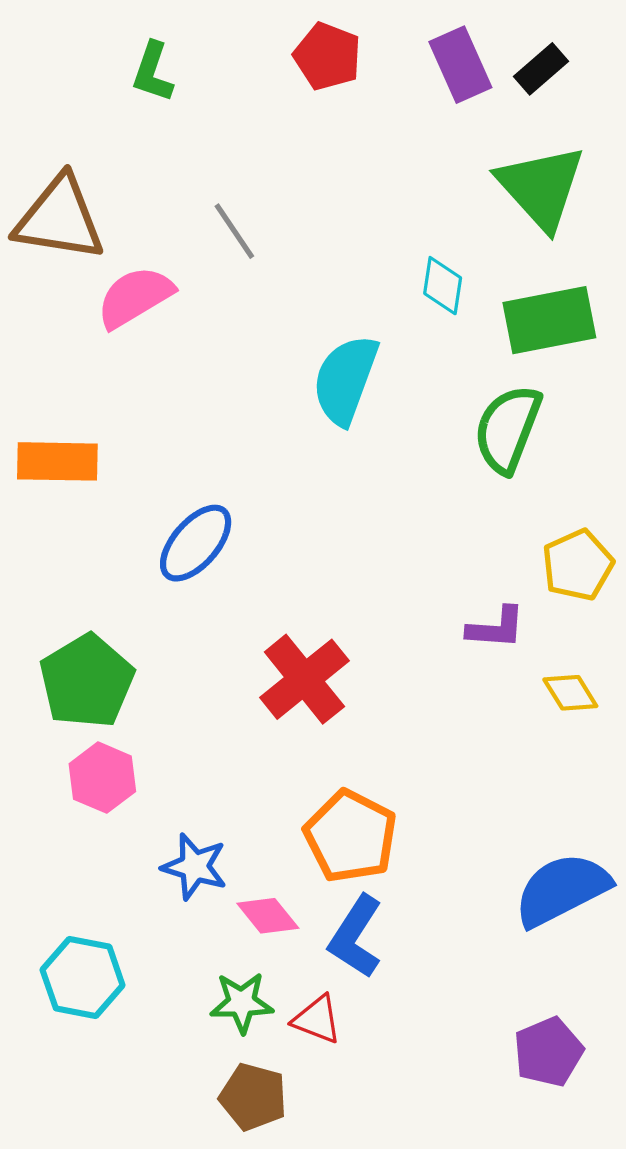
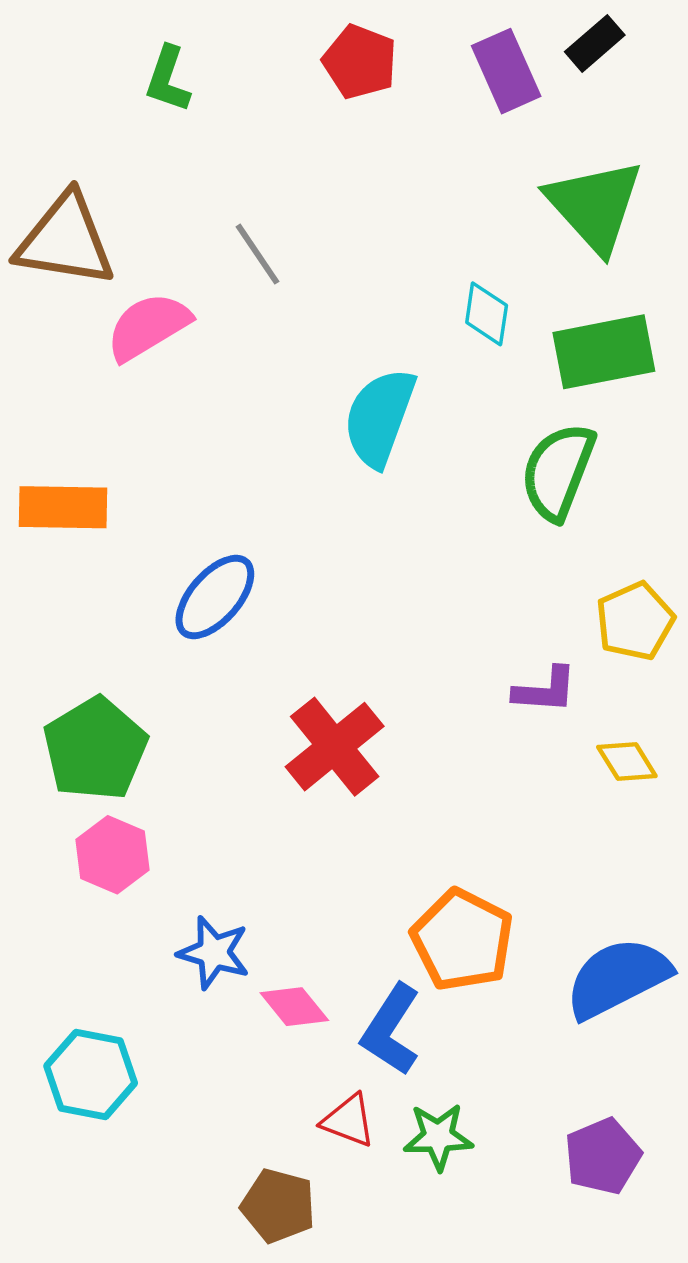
black rectangle: (541, 69) -> (595, 43), moved
orange pentagon: (351, 836) -> (462, 940), moved
green star: (242, 1003) -> (438, 1137), moved

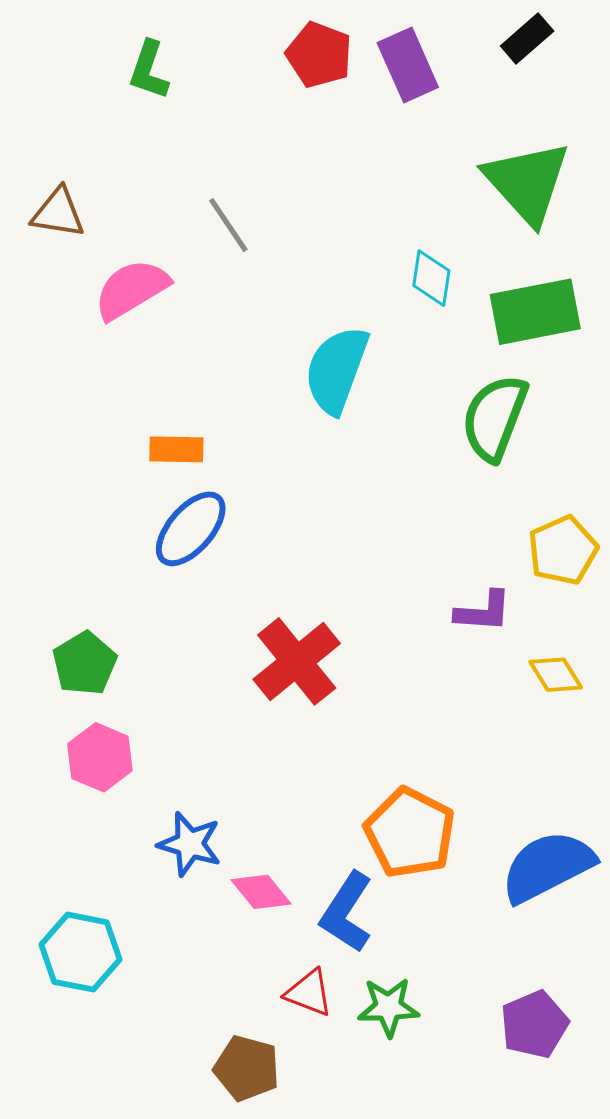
purple rectangle: (506, 71) -> (408, 65), moved
brown triangle: (65, 240) -> (58, 213), size x0.6
orange rectangle: (63, 507) -> (176, 449), moved, size x0.7
green pentagon: (95, 749) -> (85, 663), size x0.7

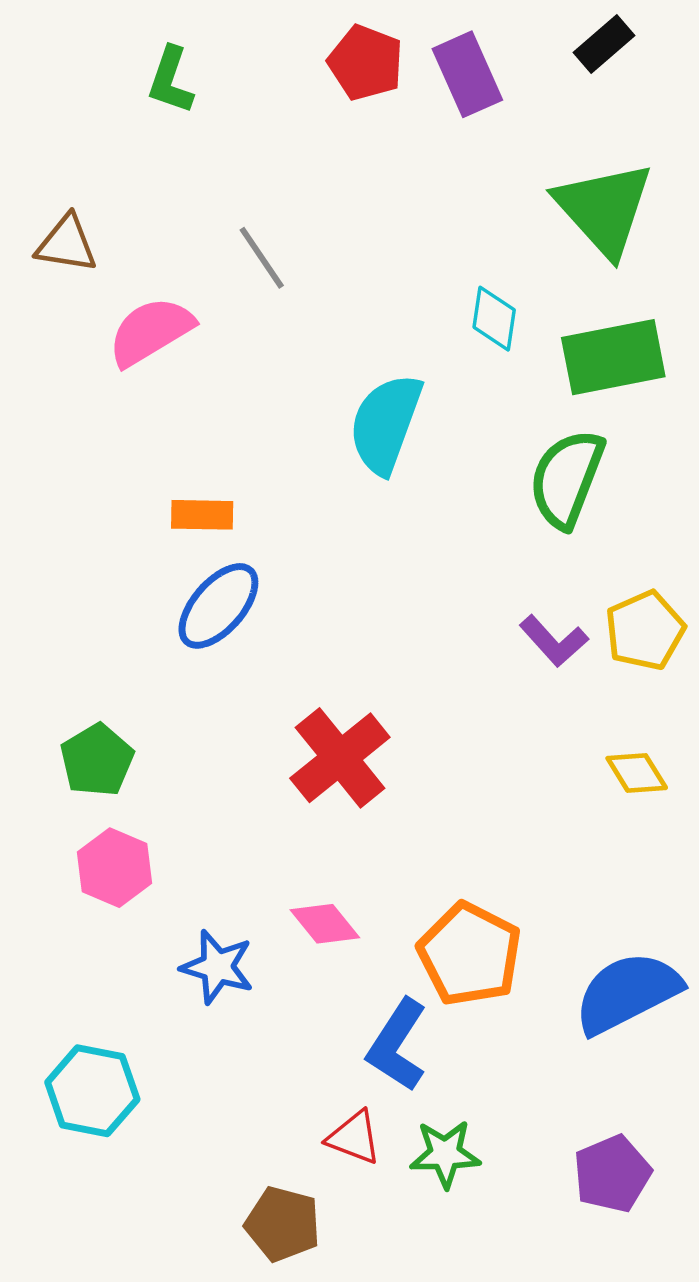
purple L-shape: (483, 611) -> (554, 641), moved, turned 44
pink diamond: (261, 892) -> (325, 924), moved

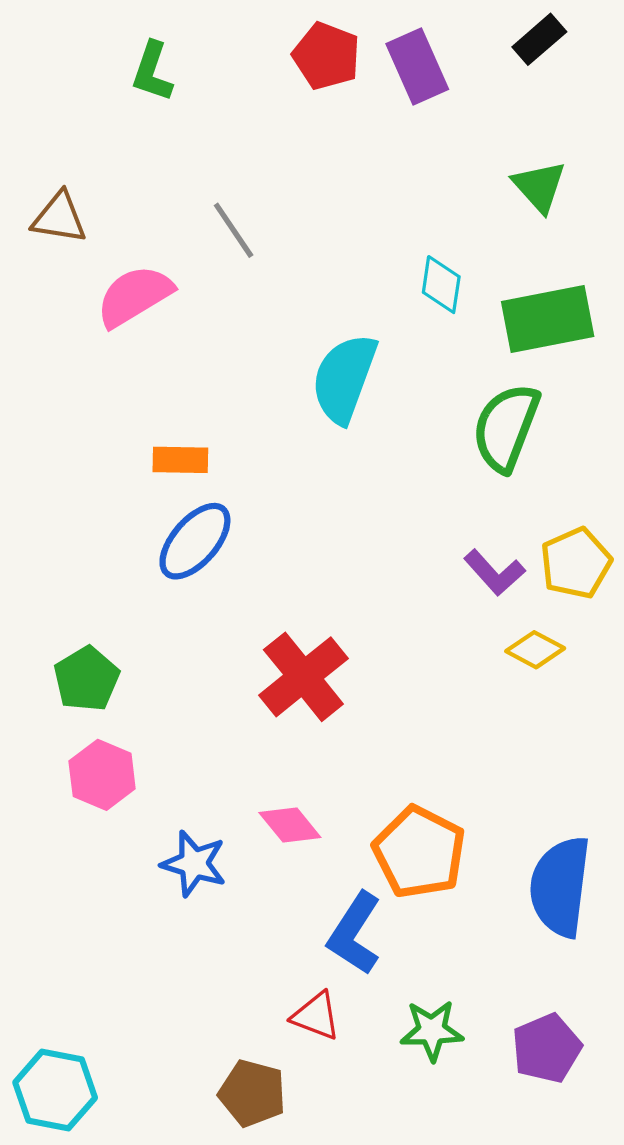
green triangle: (604, 209) -> (539, 186), size x0.6
yellow diamond: (637, 773) -> (535, 650), moved, turned -30
blue semicircle: (627, 993) -> (560, 887), turned -56
cyan hexagon: (92, 1091) -> (55, 1090), moved
green star: (445, 1154) -> (432, 1031), moved

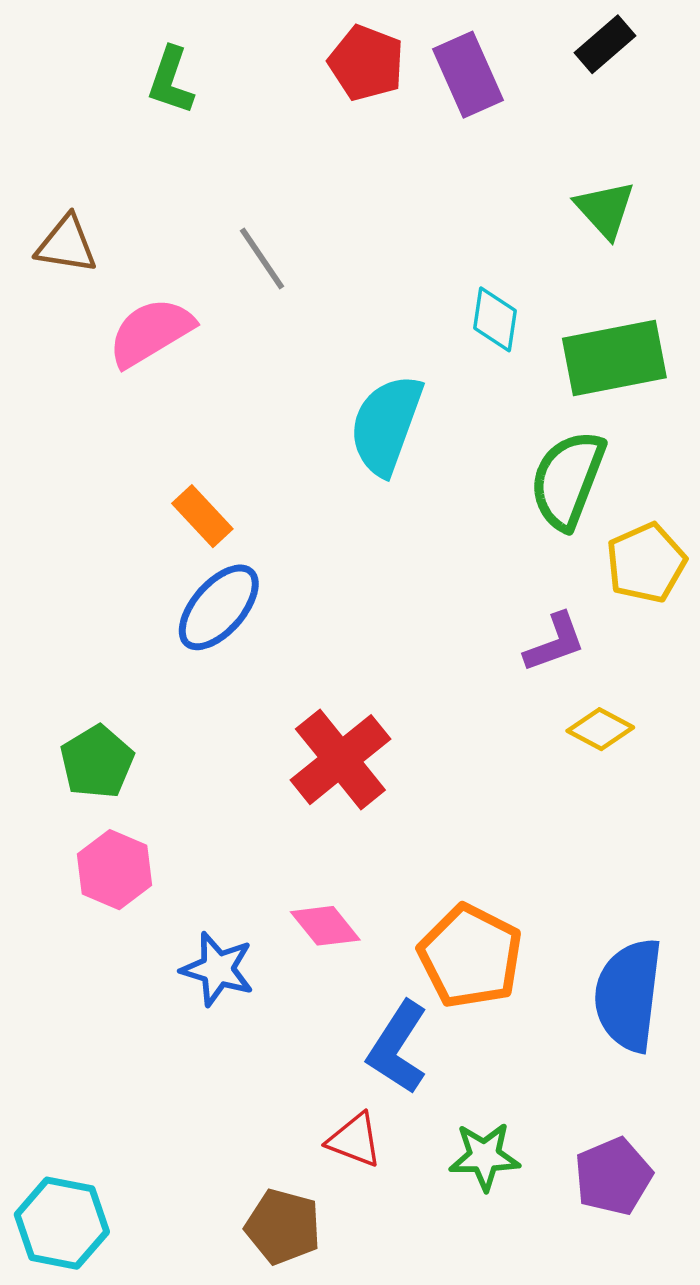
orange rectangle: (180, 460) -> (202, 516), turned 46
yellow pentagon: (576, 563) -> (646, 563), moved
purple L-shape: (494, 572) -> (555, 642), turned -68

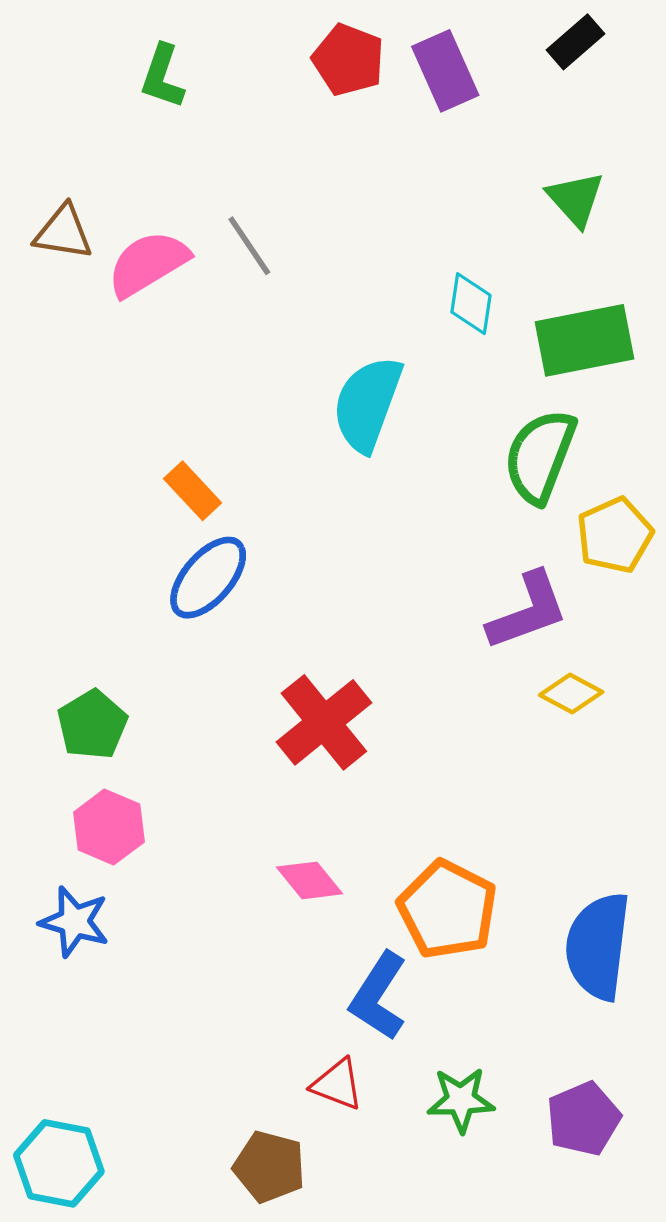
pink semicircle: (151, 332) -> (148, 264), moved
purple L-shape: (555, 642) -> (528, 611), size x1.4
blue star: (218, 969) -> (74, 922), moved

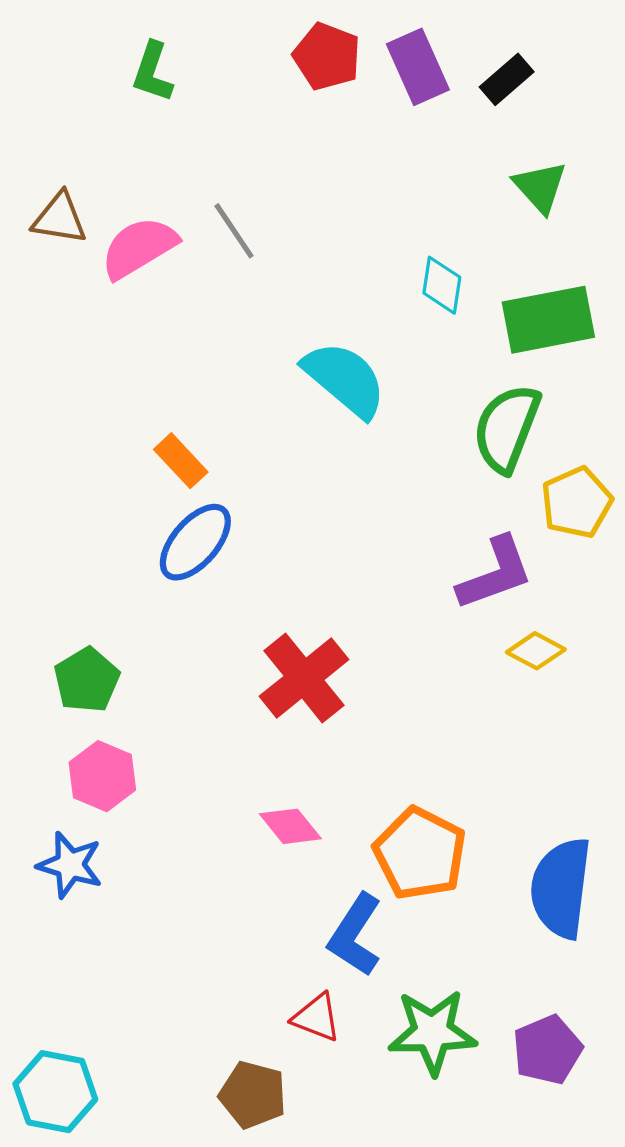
black rectangle: (576, 42) -> (507, 79), moved
cyan semicircle: (367, 404) -> (345, 379), turned 110
green star: (461, 1100) -> (432, 1032), size x1.4

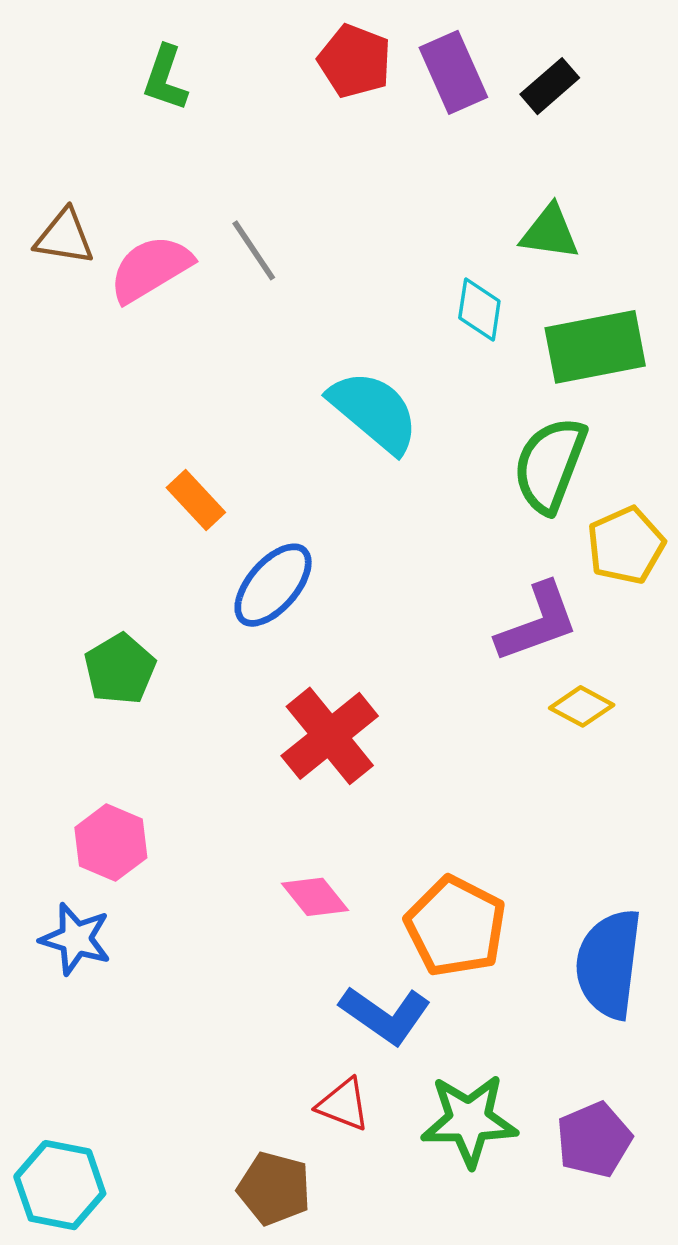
green triangle: (540, 187) -> (550, 232), moved, turned -40
blue ellipse: (195, 542) -> (273, 585), moved
green pentagon: (87, 680) -> (120, 669), moved
blue L-shape: (355, 935) -> (385, 1015), turned -88

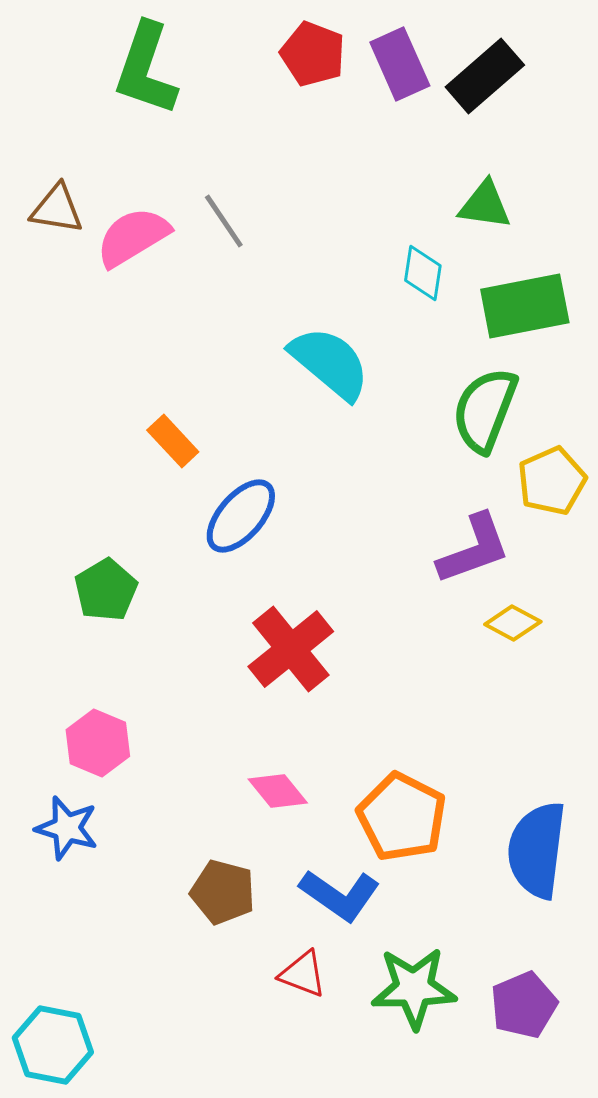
green L-shape: (165, 78) -> (146, 69), size x1.6
black rectangle: (550, 86) -> (485, 76), size x1.5
brown pentagon: (274, 1188) -> (223, 892), moved

